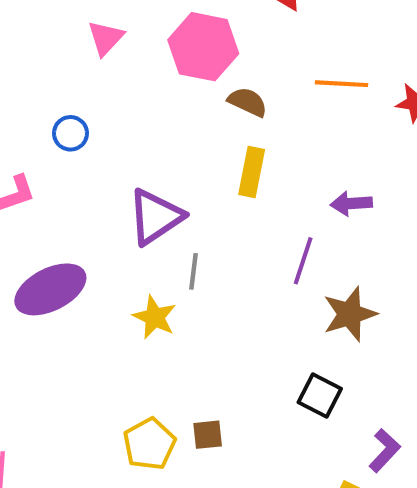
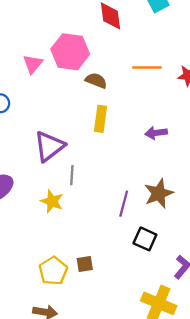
pink triangle: (106, 38) -> (33, 64), moved
purple line: (303, 261) -> (124, 204), moved

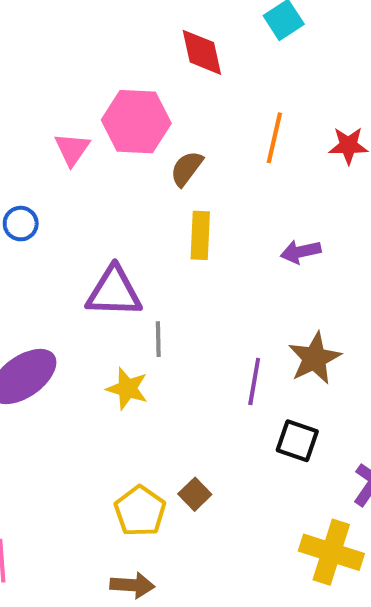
orange line: (147, 68) -> (274, 138), turned -72
brown semicircle: (96, 81) -> (187, 169), turned -70
purple triangle: (49, 146) -> (114, 292), turned 44
brown square: (85, 264) -> (195, 494), turned -30

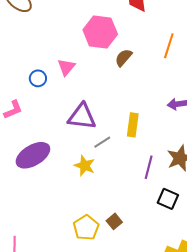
pink triangle: (72, 149) -> (66, 67), moved
yellow rectangle: (200, 235) -> (133, 125), moved
gray line: (158, 339) -> (102, 142), turned 54

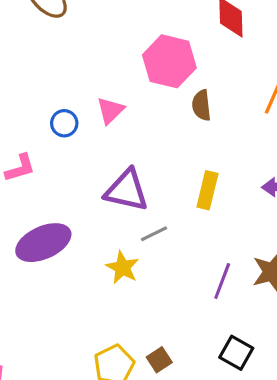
brown semicircle: (124, 58) -> (202, 105), turned -54
yellow rectangle: (133, 125) -> (207, 190), moved
black square: (168, 199) -> (236, 353), moved

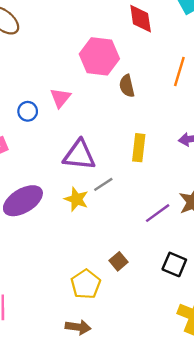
yellow star: (122, 268) -> (76, 199), moved
purple line: (222, 281) -> (158, 213), turned 40
brown square: (159, 360) -> (119, 261), moved

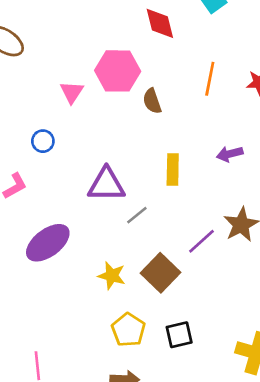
pink triangle: (60, 98) -> (72, 92), moved
yellow star: (76, 199) -> (112, 276), moved
brown square: (119, 261) -> (160, 273), moved, size x1.8
black square: (174, 264) -> (179, 335), moved, turned -30

